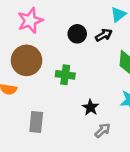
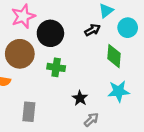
black circle: (77, 34) -> (50, 33), moved, size x1.5

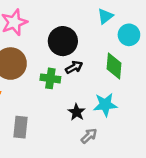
black arrow: (92, 30) -> (74, 67), moved
black circle: (50, 33) -> (63, 41), moved
cyan star: (119, 91) -> (105, 105), moved

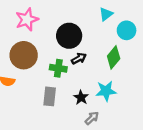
green diamond: (114, 66) -> (114, 57), turned 35
gray rectangle: (20, 127) -> (50, 96), moved

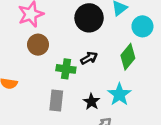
black circle: (69, 36) -> (89, 18), moved
brown circle: (24, 55) -> (38, 45), moved, size x0.7
cyan star: (106, 91) -> (119, 94), turned -30

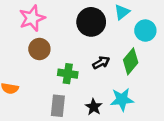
black arrow: (89, 58) -> (101, 63), moved
cyan star: (119, 94) -> (122, 100), turned 30

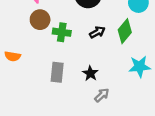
green cross: (68, 74) -> (62, 32), moved
cyan star: (122, 100) -> (140, 67), moved

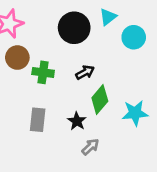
green diamond: (125, 31) -> (100, 99), moved

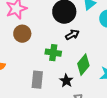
green cross: (43, 72) -> (53, 53), moved
black arrow: (85, 72) -> (72, 35), moved

